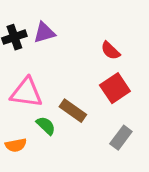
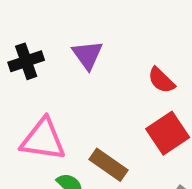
purple triangle: (44, 33) -> (87, 55), moved, turned -50

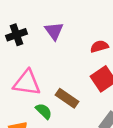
red semicircle: (161, 80) -> (99, 46), turned 120

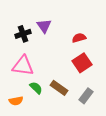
black cross: (17, 35) -> (23, 34), moved
brown rectangle: (67, 98) -> (59, 88), moved

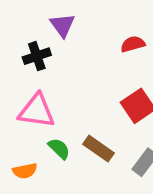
purple triangle: (44, 26) -> (62, 25), moved
red semicircle: (79, 38) -> (133, 44), moved

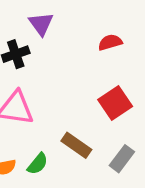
green semicircle: (59, 149) -> (38, 164), moved, turned 85

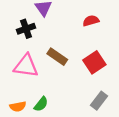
brown rectangle: (76, 145) -> (57, 57), moved

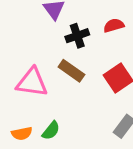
black cross: (26, 29) -> (77, 36), moved

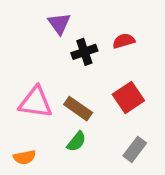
brown rectangle: (71, 71) -> (78, 109), moved
green semicircle: (51, 131) -> (76, 142), moved

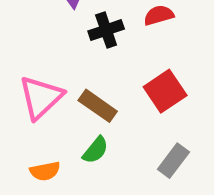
pink triangle: (36, 102) -> (41, 97), turned -51
orange semicircle: (25, 157) -> (45, 171), moved

